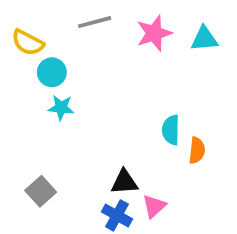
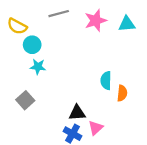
gray square: (41, 191) -> (25, 100), moved

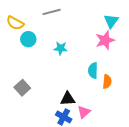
pink star: (96, 20) -> (105, 40), moved
cyan triangle: (127, 24) -> (111, 21), turned -49
cyan star: (38, 67) -> (61, 48), moved

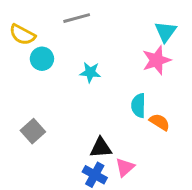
orange semicircle: (107, 82) -> (160, 122), turned -64

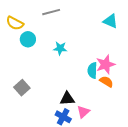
cyan triangle: (166, 32) -> (110, 21), turned -42
pink star: (157, 60) -> (105, 64), moved

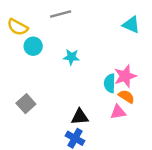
pink triangle: (83, 112) -> (118, 112), moved, turned 32

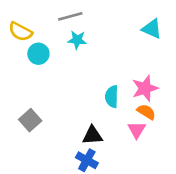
cyan star: (71, 57) -> (77, 40), moved
cyan semicircle: (110, 83) -> (112, 97), moved
pink triangle: (118, 112) -> (137, 130), turned -49

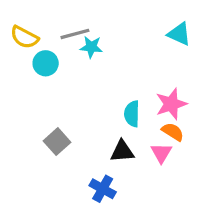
gray line: (70, 16) -> (75, 34), moved
gray square: (30, 120) -> (57, 142), moved
black triangle: (92, 135) -> (122, 151), moved

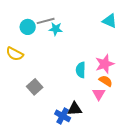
yellow semicircle: (24, 37) -> (15, 54), moved
cyan circle: (46, 63) -> (28, 27), moved
black triangle: (122, 151) -> (75, 109), moved

